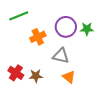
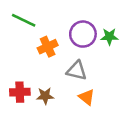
green line: (19, 16) -> (24, 20), turned 48
red cross: (16, 73) -> (20, 92), turned -35

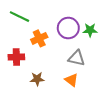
gray triangle: (77, 71) -> (77, 58), moved
red cross: (20, 92) -> (16, 57), moved

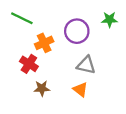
green star: (90, 30) -> (110, 19), moved
red cross: (16, 57) -> (29, 64), moved, turned 35

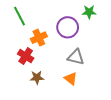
green line: (22, 18) -> (19, 16), turned 36
green star: (110, 19) -> (89, 12), moved

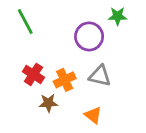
orange cross: (39, 38) -> (65, 80), moved
orange triangle: (71, 79) -> (93, 115), moved

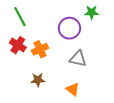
red cross: (33, 74) -> (18, 45), moved
orange cross: (65, 80) -> (40, 49), moved

